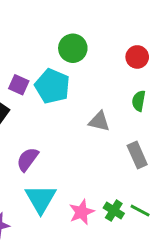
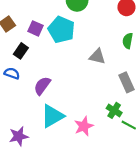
cyan triangle: (41, 199) -> (52, 116), turned 30
green cross: (114, 211) -> (114, 110), moved

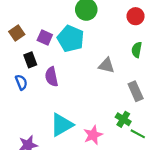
black rectangle: (21, 51) -> (30, 60), turned -56
blue semicircle: (12, 73) -> (21, 82), turned 48
purple semicircle: (42, 86) -> (52, 77), moved, turned -48

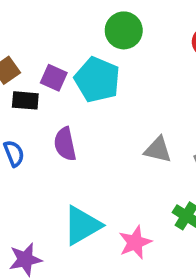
black rectangle: (30, 60) -> (25, 100), moved, turned -64
gray triangle: (106, 65) -> (158, 150), moved

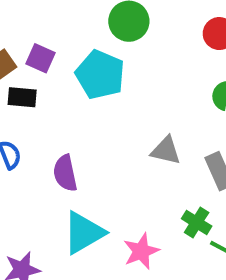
purple square: (54, 78) -> (41, 58), moved
purple semicircle: (65, 144) -> (65, 173), moved

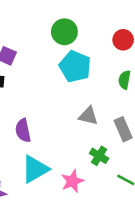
cyan pentagon: (100, 75) -> (75, 66), moved
green cross: (197, 222) -> (99, 156), moved

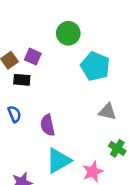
green circle: (64, 32) -> (68, 33), moved

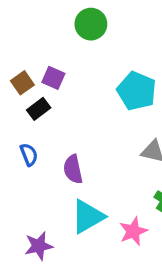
green circle: (68, 33) -> (91, 24), moved
black rectangle: (22, 80) -> (39, 109), turned -42

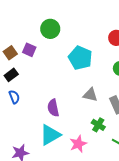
green circle: (91, 24) -> (50, 29), moved
black rectangle: (39, 109) -> (11, 75), moved
purple semicircle: (73, 169) -> (53, 108), moved

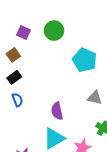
purple square: (29, 50) -> (23, 33), moved

